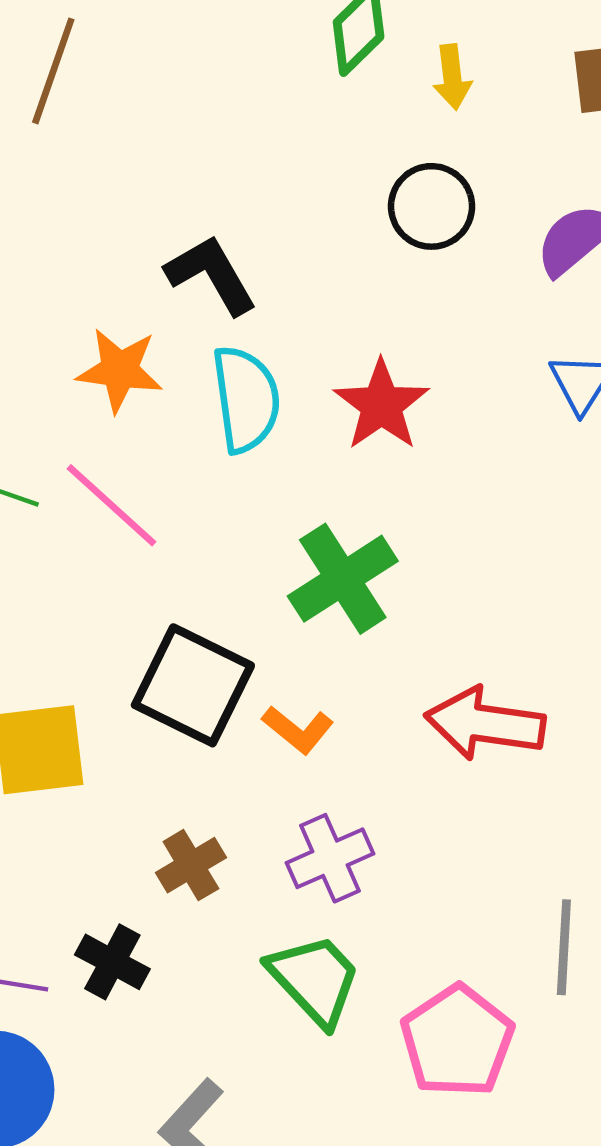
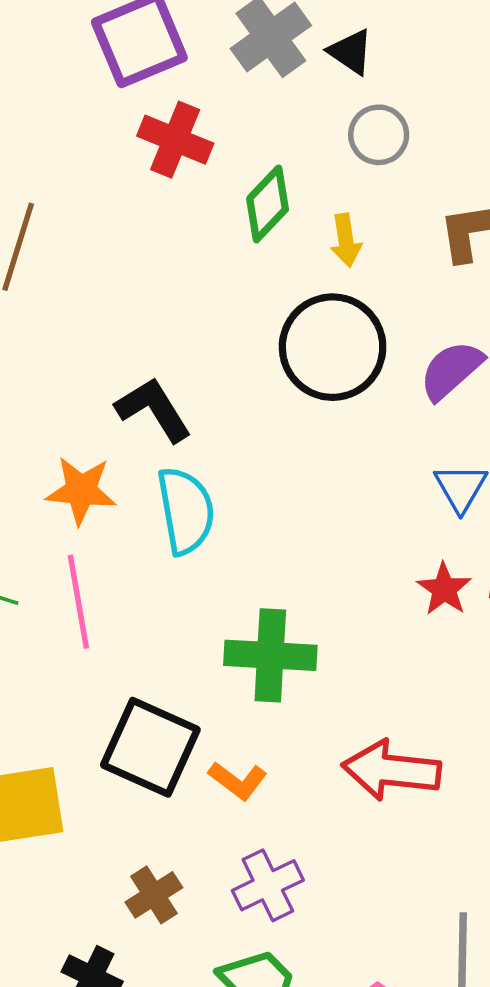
black circle: (432, 206) -> (333, 347), size x1.5
red star: (381, 405) -> (444, 589), moved, size x0.7
pink line: (112, 505) -> (78, 602), turned 40
green cross: (343, 579) -> (270, 655), turned 38

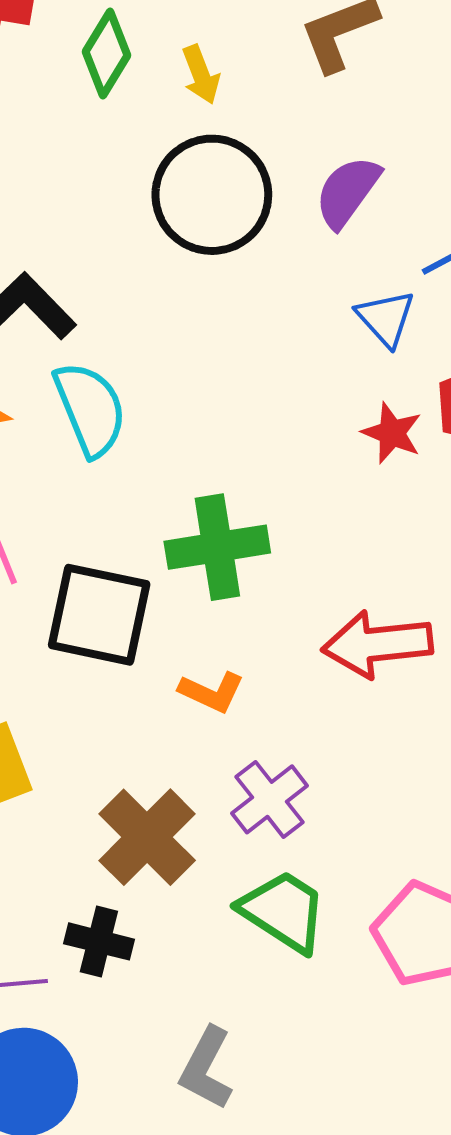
black square: (150, 747) -> (99, 615), moved
brown cross: (154, 895) -> (147, 837), size x1.6

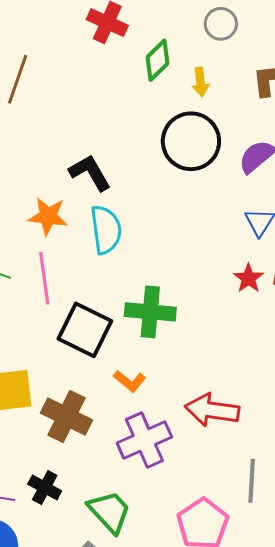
red arrow: (377, 644) -> (212, 410), moved
purple cross: (270, 799) -> (144, 440), size x1.4
brown cross: (147, 837) -> (67, 416), moved, turned -33
green trapezoid: (283, 911) -> (109, 512), moved

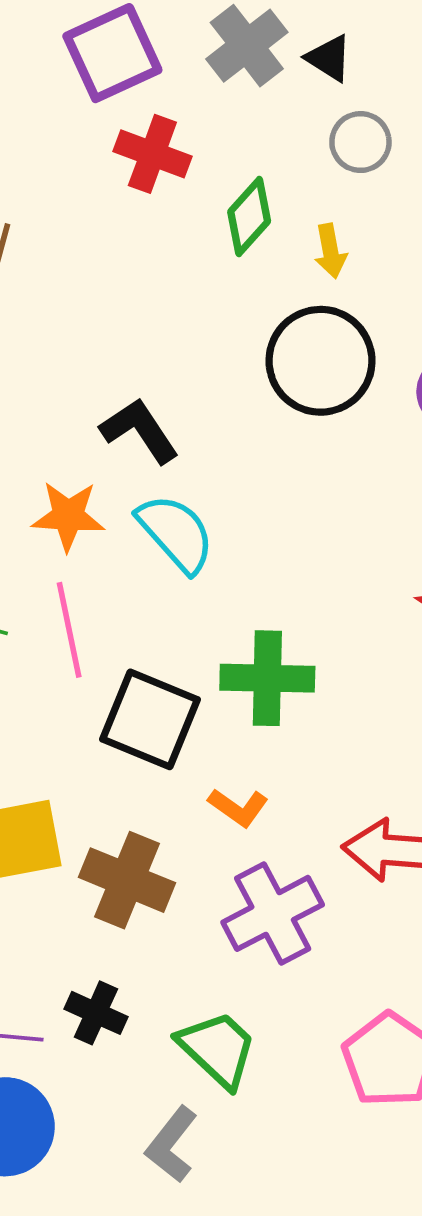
cyan semicircle: (106, 230) -> (176, 533), turned -30

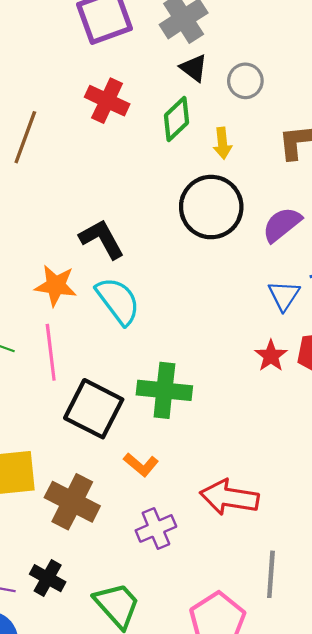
black triangle: (329, 58) -> (194, 68), moved
red cross: (152, 154) -> (107, 101), moved
purple cross: (273, 913) -> (156, 528), size x0.7

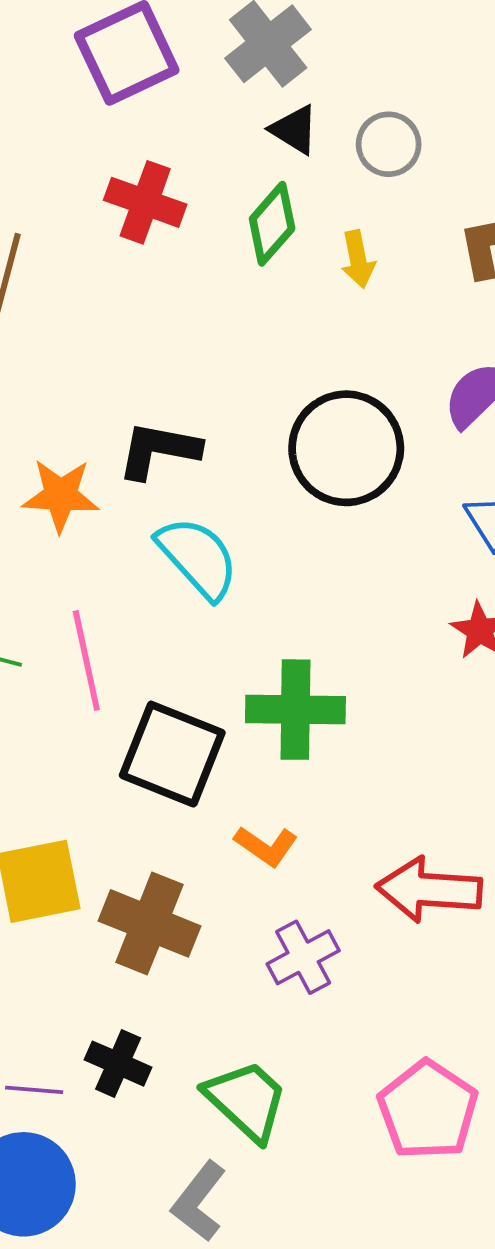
black circle: (211, 207) -> (346, 448), moved
black L-shape: (102, 239) -> (159, 450), turned -45
orange star: (56, 286) -> (61, 495), moved

